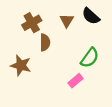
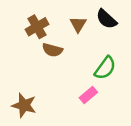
brown semicircle: (45, 42) -> (52, 50), turned 105
brown star: (21, 65) -> (24, 105), moved

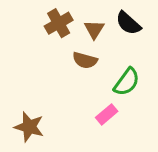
brown cross: (37, 27) -> (59, 23), moved
brown semicircle: (52, 50) -> (85, 60), moved

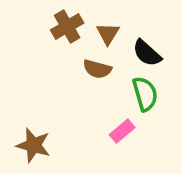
black semicircle: (128, 23) -> (147, 53), moved
green semicircle: (127, 82) -> (145, 94), turned -52

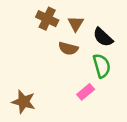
brown cross: (67, 26) -> (47, 19), turned -35

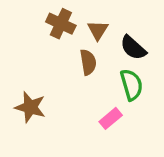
brown semicircle: (68, 48) -> (88, 62), turned -114
brown star: (24, 102) -> (30, 107), moved

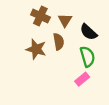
brown star: (30, 107) -> (36, 49), moved
pink rectangle: (111, 118) -> (82, 79), moved

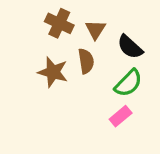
green semicircle: (87, 57) -> (128, 83), turned 60

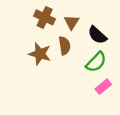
pink rectangle: (121, 116) -> (103, 87), moved

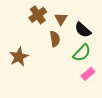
brown cross: (45, 17) -> (38, 15), turned 30
brown star: (40, 54) -> (19, 57), moved, turned 30

